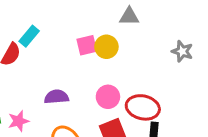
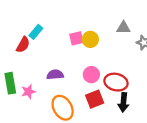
gray triangle: (129, 16) -> (123, 28), moved

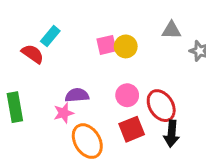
red semicircle: (23, 45) -> (33, 54), turned -84
red ellipse: (116, 82) -> (161, 106), turned 45
pink star: (28, 92) -> (64, 113), moved

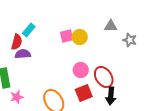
red semicircle: (33, 54) -> (17, 42), turned 70
purple semicircle: (77, 95) -> (23, 54), moved
pink star: (64, 113) -> (17, 97), moved

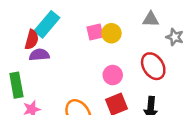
cyan rectangle: (29, 30) -> (47, 24), size x1.5
red ellipse: (104, 77) -> (153, 66), moved

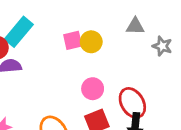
red ellipse: (153, 66) -> (132, 103), moved

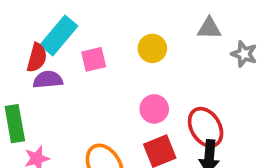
pink square: (73, 40) -> (94, 59), moved

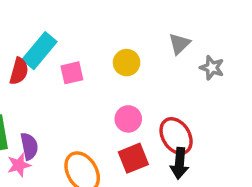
gray triangle: (209, 28) -> (179, 44), turned -45
purple semicircle: (48, 80) -> (29, 146), moved, turned 84

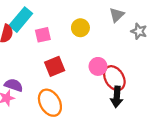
pink circle: (128, 119) -> (98, 66), moved
purple semicircle: (29, 146) -> (14, 85), turned -60
red square: (133, 158) -> (55, 66), moved

